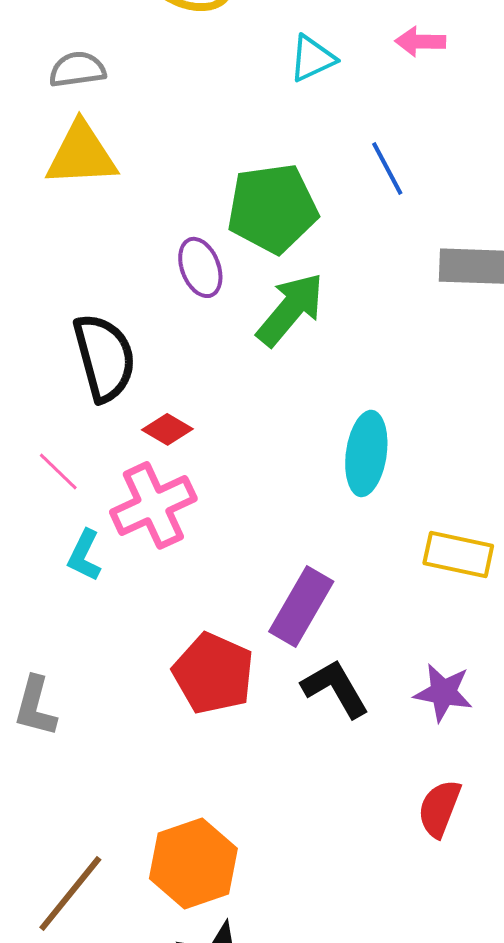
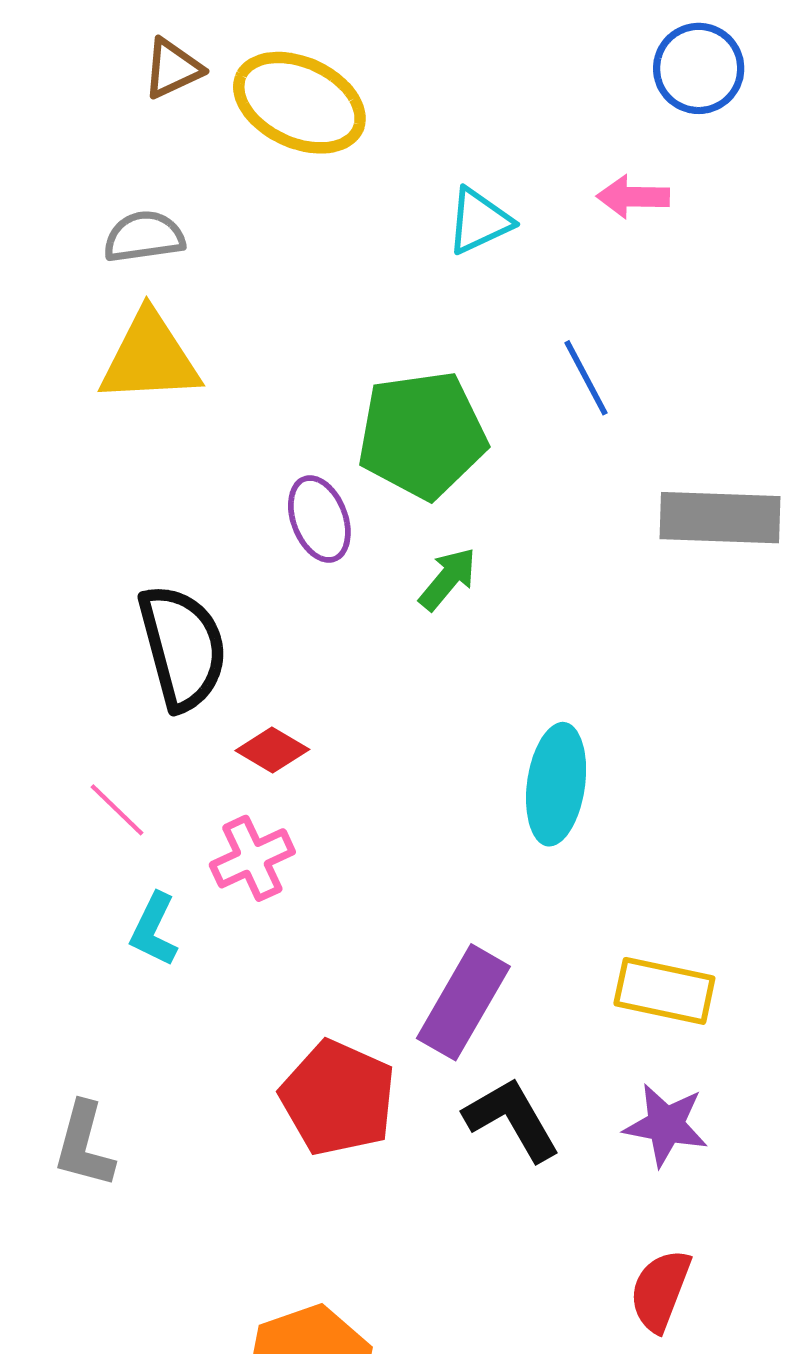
green arrow: (290, 309) -> (448, 579), size x0.6
pink cross: (153, 505) -> (252, 858), size x0.7
yellow rectangle: (458, 554) -> (664, 991), moved

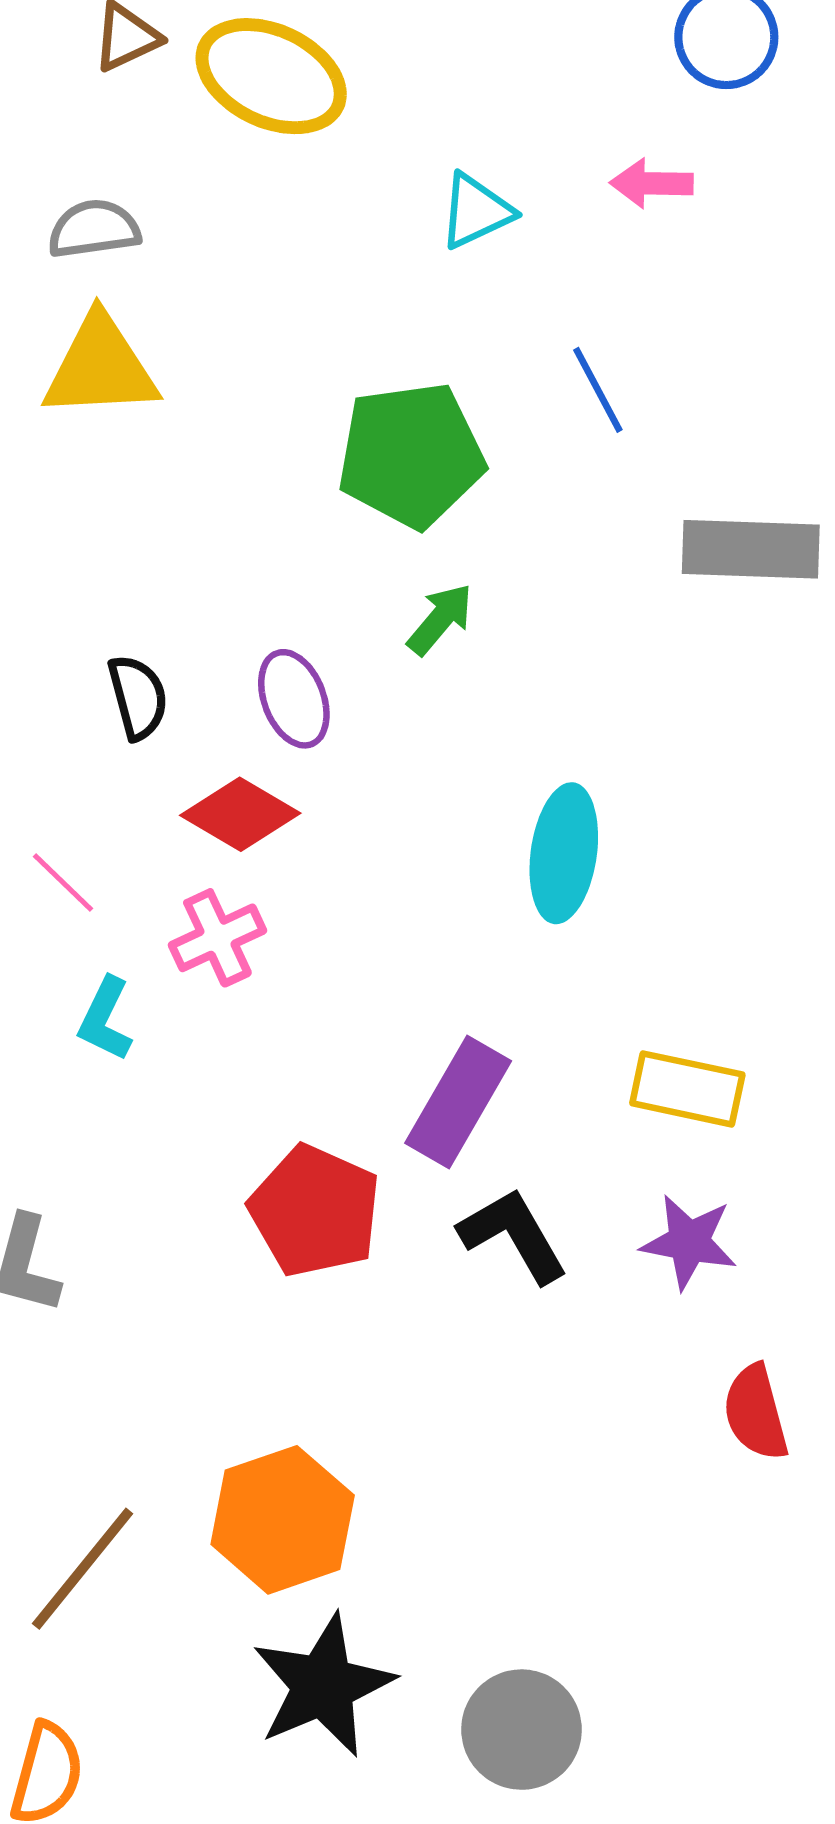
purple ellipse: (319, 519) -> (294, 699), moved
black semicircle: (183, 647) -> (138, 697), size x0.6
red diamond: (272, 750) -> (240, 814), size x1.4
red semicircle: (660, 1290) -> (756, 1413), moved, turned -36

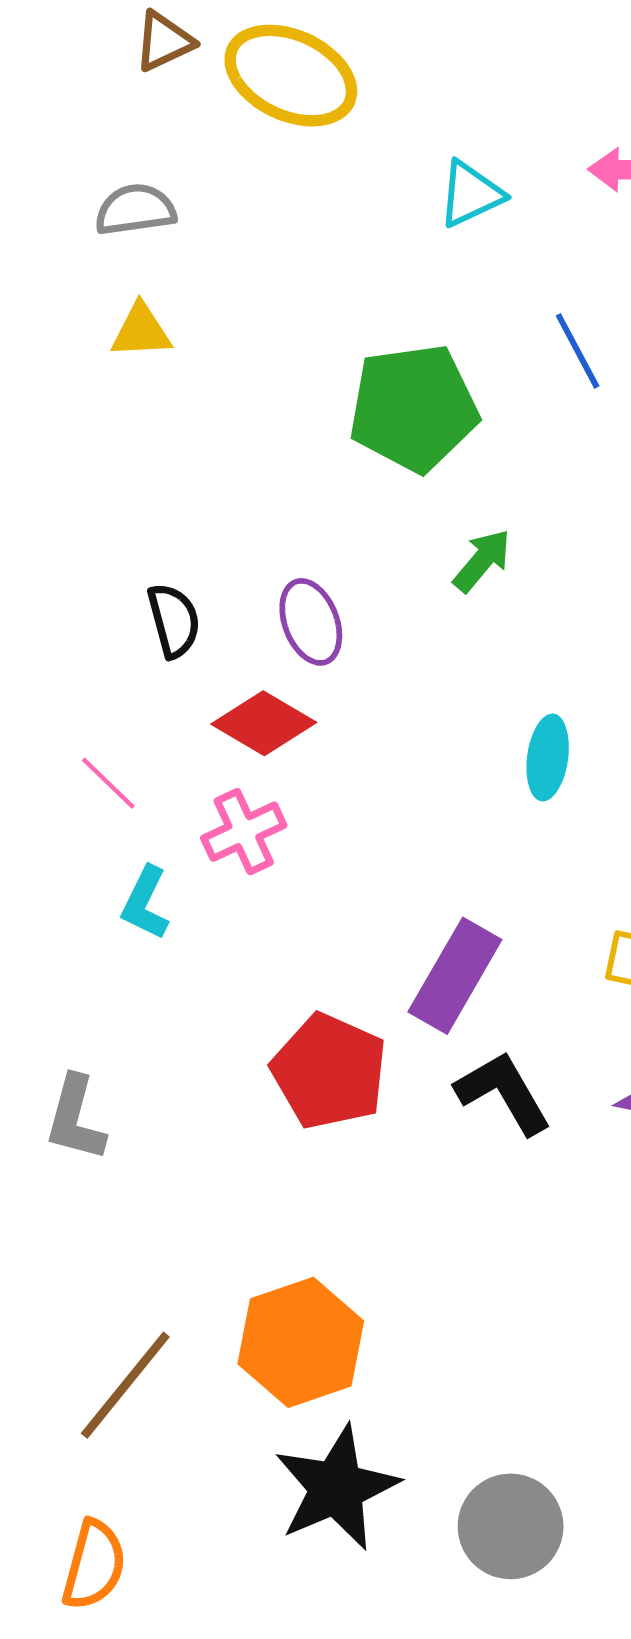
yellow triangle: (100, 367) -> (141, 331), size x0.6
green arrow: (440, 619) -> (482, 561), moved
cyan ellipse: (564, 853) -> (548, 757), size x0.7

